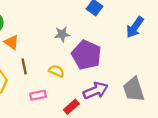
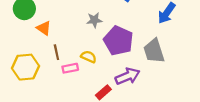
gray trapezoid: (134, 89) -> (154, 51), moved
pink rectangle: (38, 95) -> (70, 68), moved

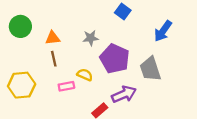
orange triangle: (44, 28) -> (53, 38), moved, turned -42
brown line: (56, 52) -> (54, 59), moved

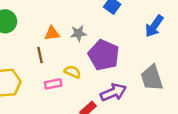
orange triangle: (53, 38) -> (52, 33), moved
gray trapezoid: (150, 69) -> (152, 78), moved

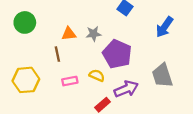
yellow semicircle: (72, 72) -> (97, 75), moved

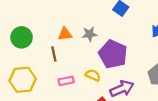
green circle: (25, 22) -> (22, 37), moved

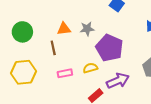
yellow semicircle: (93, 75) -> (90, 68), turned -40

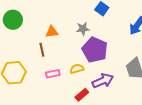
gray star: (87, 29) -> (83, 29), moved
green circle: (22, 32) -> (13, 20), moved

